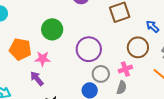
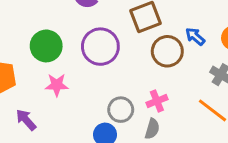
brown circle: (138, 47) -> (167, 51), moved
purple circle: (89, 49) -> (100, 47), moved
pink star: (43, 59) -> (57, 85), moved

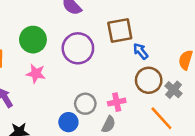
blue arrow: (195, 36) -> (141, 51), moved
brown circle: (167, 51) -> (149, 80), moved

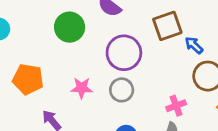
green circle: (33, 40) -> (70, 27), moved
gray circle: (85, 104) -> (122, 90), moved

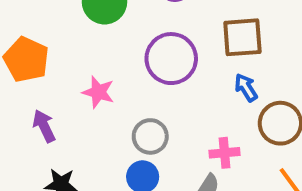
blue arrow: (194, 45) -> (246, 87), moved
gray circle: (122, 90) -> (150, 136), moved

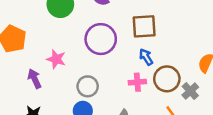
purple arrow: (44, 126) -> (34, 79), moved
pink cross: (225, 153) -> (137, 82), moved

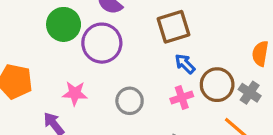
purple circle: (101, 39) -> (102, 43), moved
gray circle: (88, 86) -> (130, 101), moved

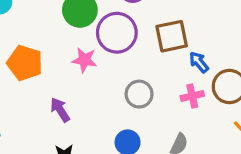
brown square: (173, 27) -> (172, 36), moved
pink star: (75, 93) -> (84, 60), moved

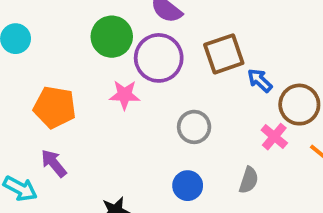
pink cross: (192, 96) -> (274, 137), moved, turned -30
purple arrow: (60, 110) -> (54, 163), moved

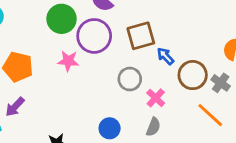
gray circle: (194, 127) -> (130, 79), moved
pink cross: (274, 137) -> (156, 98), moved
purple arrow: (54, 163) -> (15, 107), turned -100

